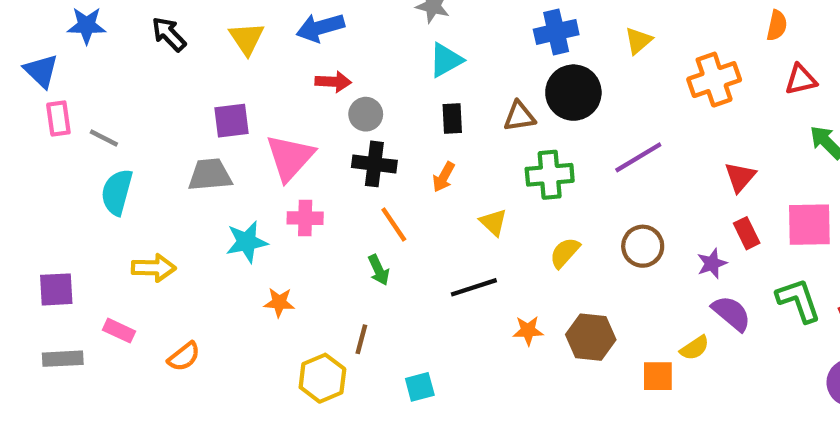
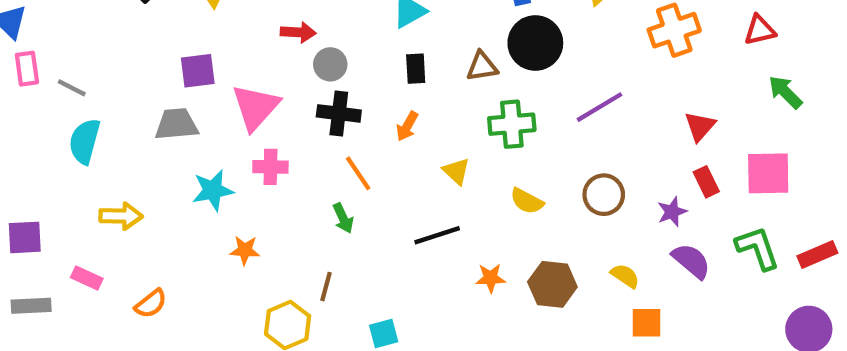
yellow semicircle: (565, 253) -> (527, 201), turned -104
yellow semicircle: (695, 348) -> (625, 276), moved, turned -112
orange square: (658, 376) -> (646, 323), moved

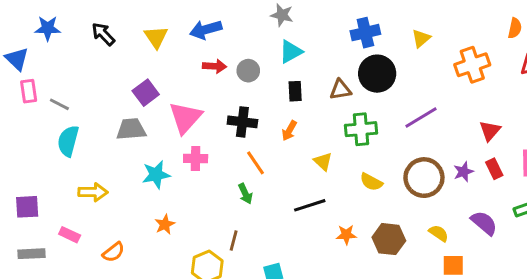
gray circle: (330, 64) -> (248, 71), moved
purple square: (198, 71) -> (146, 93), turned -30
brown circle: (604, 195) -> (424, 178), size x1.4
purple star: (672, 212) -> (464, 172), moved
orange star: (245, 250) -> (165, 224), moved, turned -30

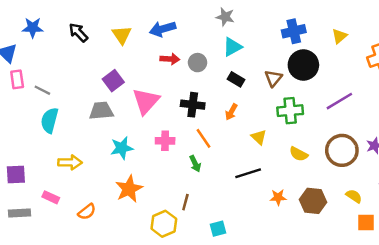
brown triangle: (341, 90) -> (273, 78), turned -42
black rectangle: (295, 91) -> (236, 79), turned -56
pink cross: (196, 158) -> (165, 141), moved
orange star: (165, 224) -> (129, 189), size x1.6

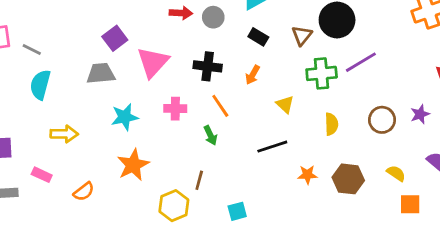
purple line: (339, 101) -> (361, 62), moved
brown circle: (342, 150) -> (382, 120), size x0.7
yellow semicircle: (299, 154) -> (331, 124), turned -120

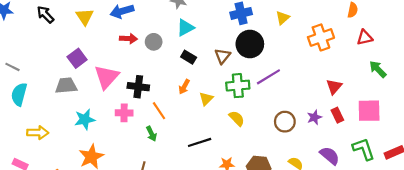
black cross: (208, 66) -> (138, 87), moved
yellow triangle: (285, 104) -> (206, 99), moved, turned 32
yellow semicircle: (331, 124) -> (237, 118), moved, turned -42

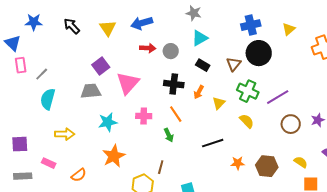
gray line: (13, 67) -> (42, 74), turned -72
purple line: (268, 77) -> (278, 97), moved
green cross: (238, 86) -> (248, 91), turned 30
black cross: (138, 87) -> (174, 84), moved

